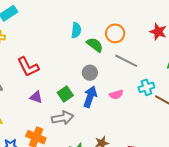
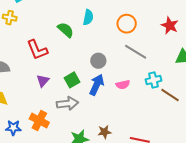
green semicircle: (95, 45) -> (66, 30), moved
purple triangle: (36, 97) -> (43, 81), turned 48

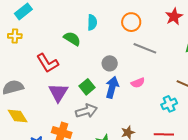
red star: (170, 25) -> (174, 17), turned 30
cyan cross: (154, 80) -> (169, 104), moved
purple triangle: (43, 81) -> (58, 93), size x1.5

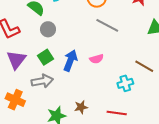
gray circle: (110, 63) -> (48, 29), moved

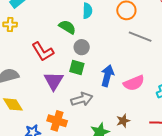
green square: (46, 57) -> (77, 68), moved, turned -35
pink semicircle: (97, 59) -> (134, 83), moved, size x1.5

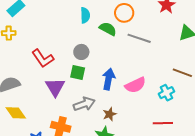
green semicircle: (67, 27) -> (108, 29), moved
brown star: (123, 121) -> (110, 114), moved

